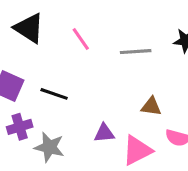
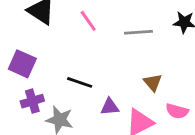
black line: (54, 94) -> (80, 82), moved
brown triangle: (151, 106) -> (153, 82), turned 42

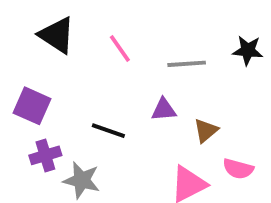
brown triangle: (153, 82) -> (206, 131), turned 30
purple triangle: (110, 107) -> (164, 110), moved

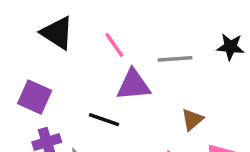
purple triangle: (164, 110) -> (133, 85), moved, size x1.5

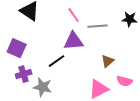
pink line: (114, 45) -> (74, 15), moved
black line: (104, 120) -> (57, 61), turned -54

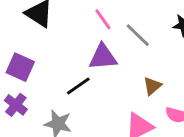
gray line: (98, 26) -> (138, 35), turned 48
purple cross: (24, 74) -> (16, 105), moved, turned -35

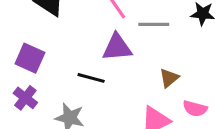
gray line: (138, 35) -> (154, 24), turned -44
black line: (78, 86) -> (91, 78), turned 50

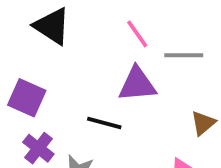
purple cross: (25, 98) -> (38, 148), moved

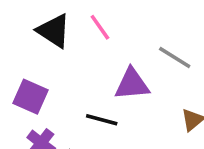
pink line: (137, 34) -> (100, 27), moved
gray line: (184, 55) -> (175, 57), turned 32

